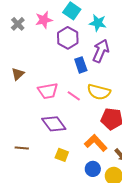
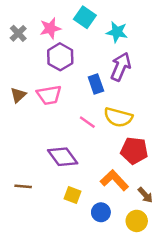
purple hexagon: (68, 38) -> (60, 57), moved
pink trapezoid: (48, 91) -> (49, 95), moved
blue circle: (93, 169) -> (101, 212), moved

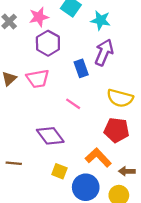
yellow semicircle: (118, 117) -> (120, 98), moved
brown arrow: (145, 195) -> (127, 171), turned 133
blue circle: (101, 212) -> (86, 187), size x1.5

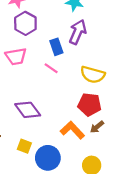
pink line: (73, 104) -> (51, 68), moved
yellow square: (59, 171) -> (24, 146), moved
brown arrow: (127, 171) -> (97, 127), moved, turned -40
blue circle: (86, 187) -> (48, 158), moved

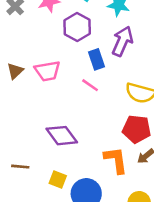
purple hexagon: (25, 23) -> (77, 27), moved
orange L-shape: (72, 130) -> (116, 160), turned 35

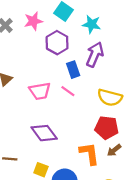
pink trapezoid: (47, 71) -> (40, 91), moved

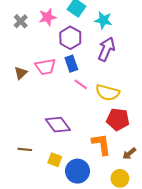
blue rectangle: (73, 70) -> (71, 64), moved
pink trapezoid: (40, 91) -> (45, 67), moved
yellow semicircle: (110, 98) -> (107, 93), moved
brown arrow: (114, 150) -> (129, 154), moved

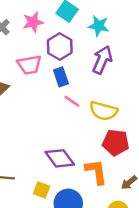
pink trapezoid: (45, 67) -> (29, 65), moved
purple diamond: (58, 125) -> (60, 158), moved

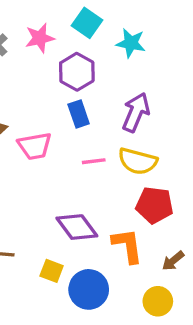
purple arrow: (102, 60) -> (136, 112), moved
pink trapezoid: (29, 65) -> (35, 146), moved
pink line: (72, 101) -> (94, 161), moved, turned -42

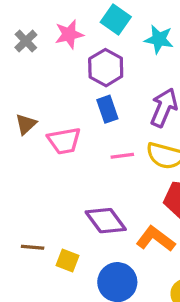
orange L-shape: (127, 246) -> (156, 239), turned -45
yellow square: (52, 271) -> (67, 260), moved

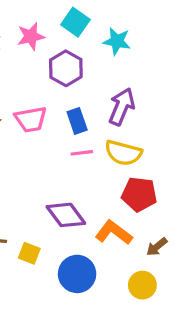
blue rectangle: (107, 109) -> (77, 121), moved
pink trapezoid: (64, 141) -> (31, 119), moved

